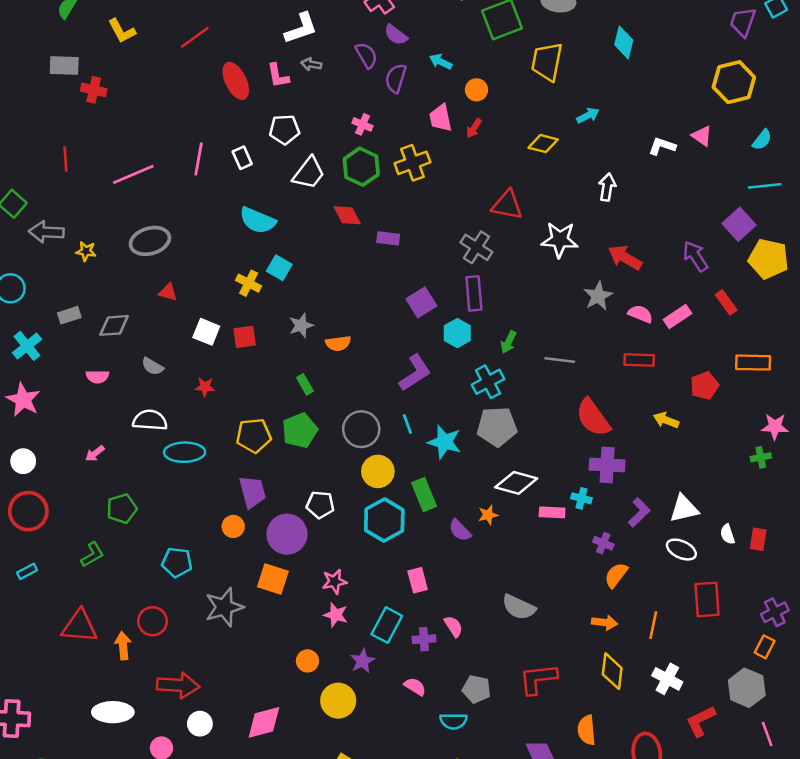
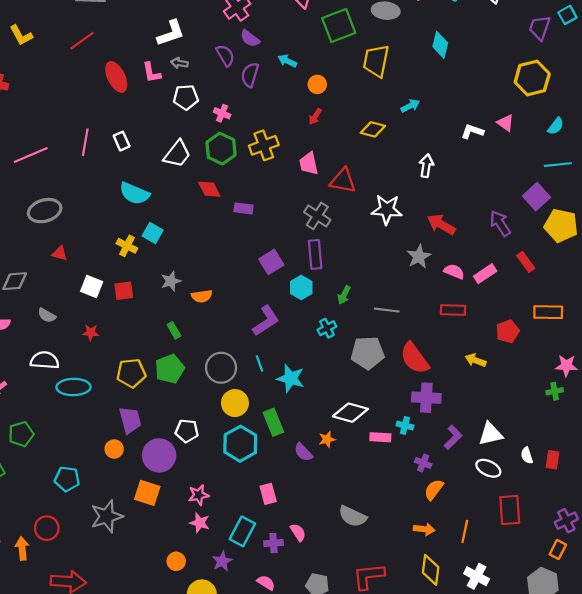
pink trapezoid: (441, 118) -> (309, 164), moved
white pentagon: (284, 130) -> (186, 97), moved
cyan cross: (488, 382) -> (327, 328), size x0.7
gray pentagon: (497, 427) -> (368, 353), moved

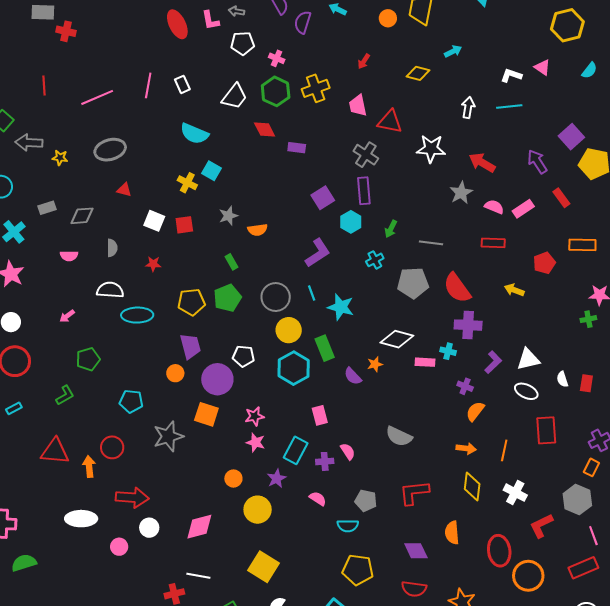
orange circle: (317, 84) -> (388, 18), moved
cyan line: (558, 165) -> (509, 107), moved
gray semicircle: (47, 315) -> (112, 248), turned -120

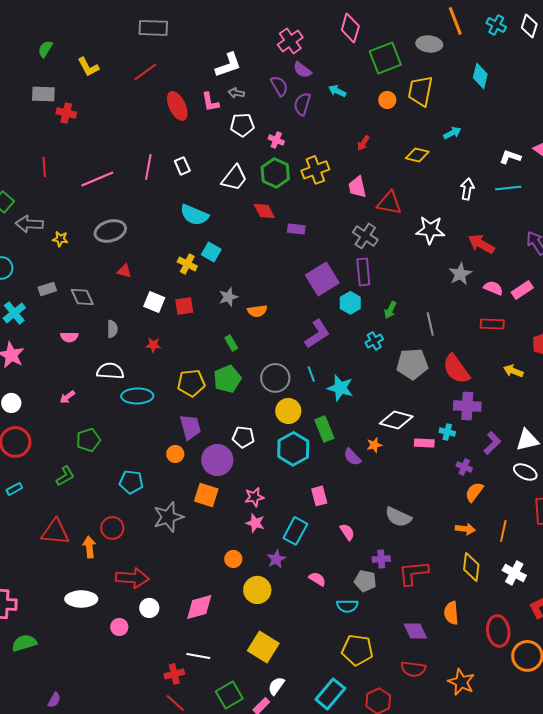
purple square: (323, 198) -> (322, 279), size x1.4
gray diamond: (82, 216) -> (82, 297), turned 70
gray line: (431, 243) -> (430, 324), turned 70
purple cross: (325, 461) -> (381, 559), moved

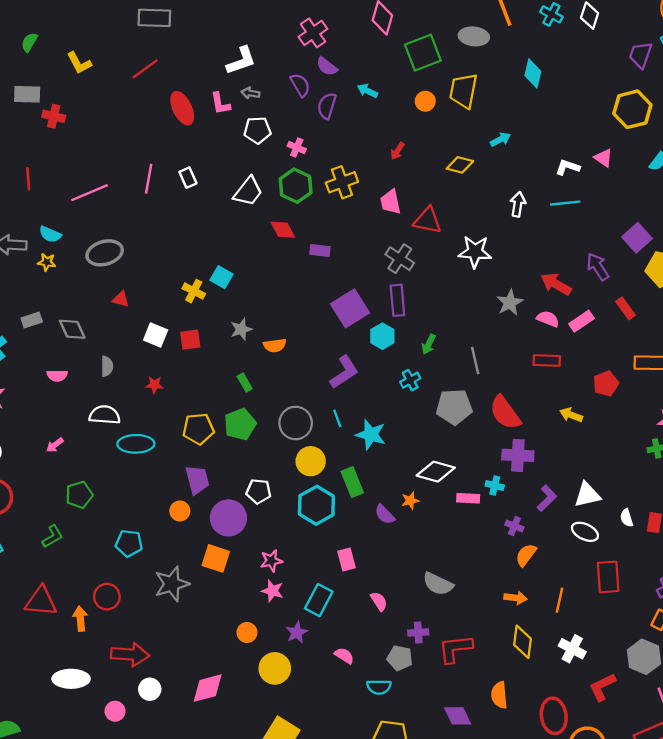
cyan semicircle: (194, 215) -> (50, 234), moved, size x0.7
red arrow: (481, 244) -> (556, 284), moved

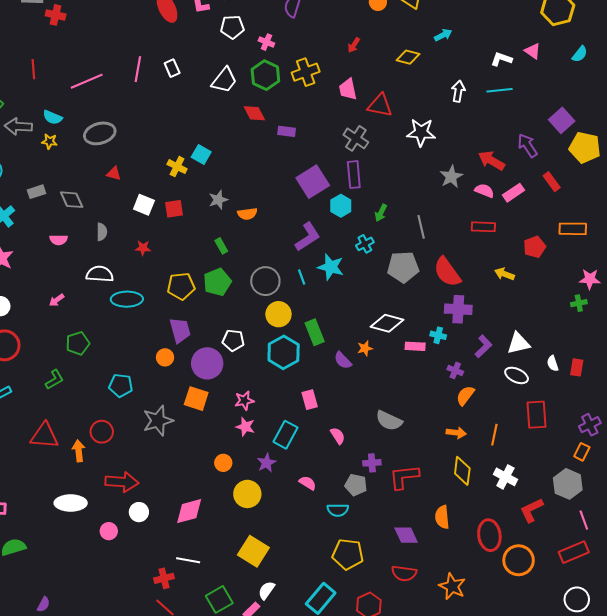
cyan star: (371, 435) -> (331, 267), moved

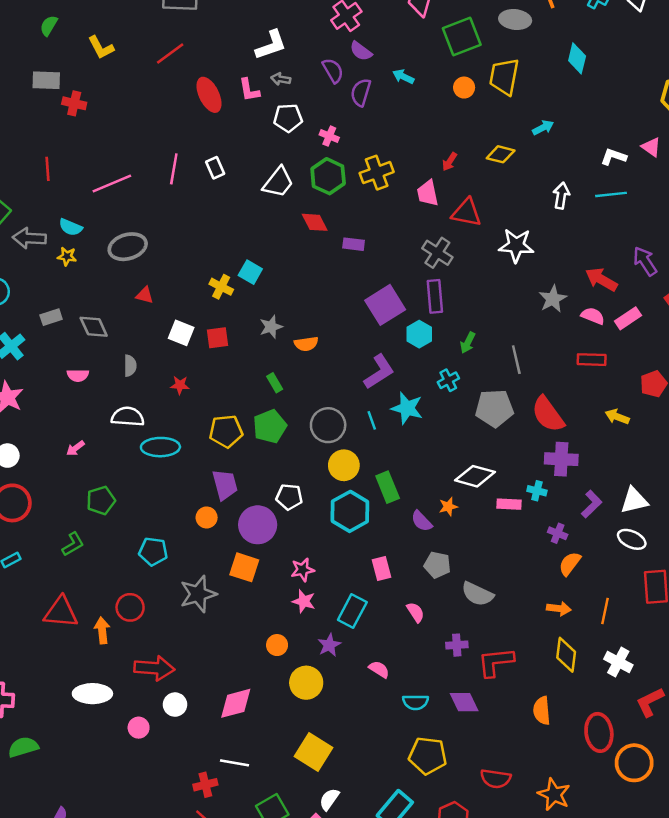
red arrow: (354, 45) -> (450, 162), moved
gray pentagon: (356, 485) -> (437, 565), moved
purple diamond: (406, 535) -> (464, 702), moved

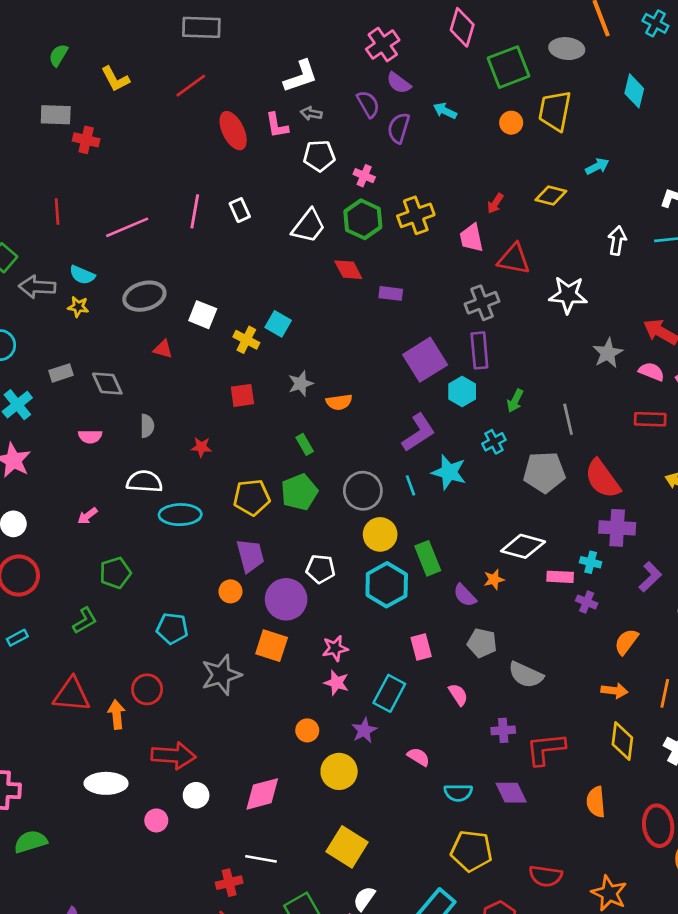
gray cross: (437, 253) -> (482, 303), turned 36
white square: (181, 333) -> (203, 315), moved
purple cross: (558, 533) -> (587, 602), moved

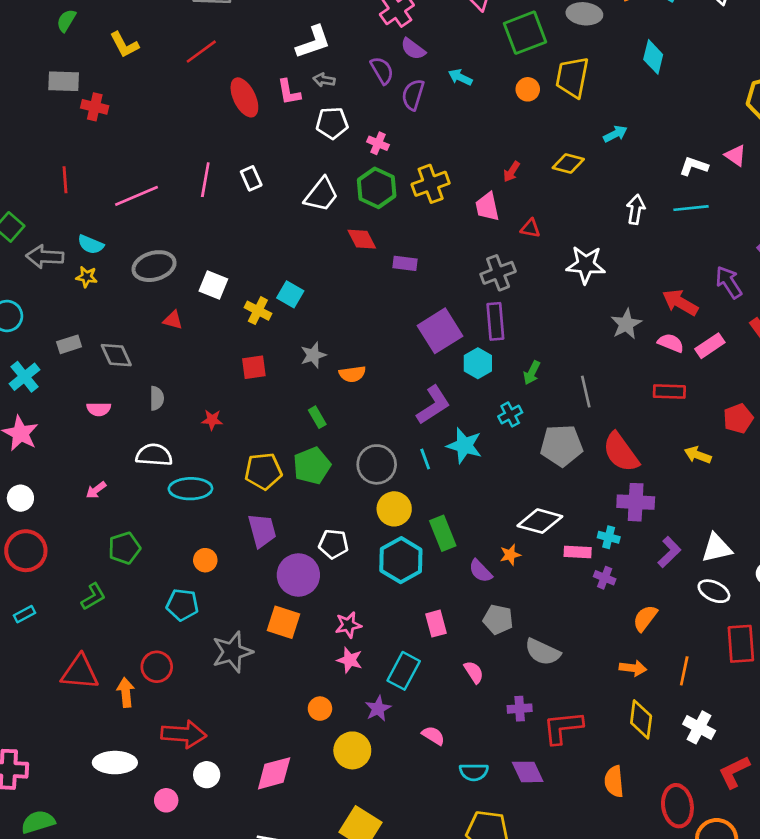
red triangle: (514, 259) -> (530, 228), size x0.6
orange circle: (230, 591) -> (205, 560), moved

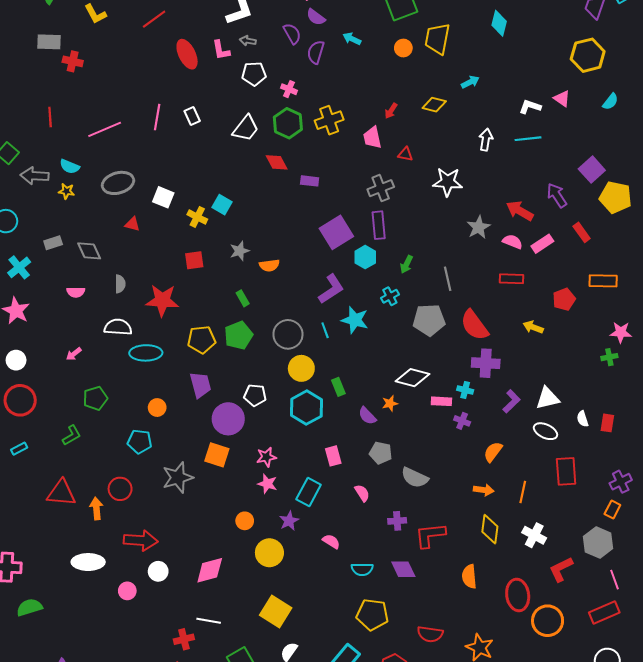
red star: (212, 420) -> (162, 300), size x2.0
green rectangle: (443, 533) -> (338, 387), size x0.7

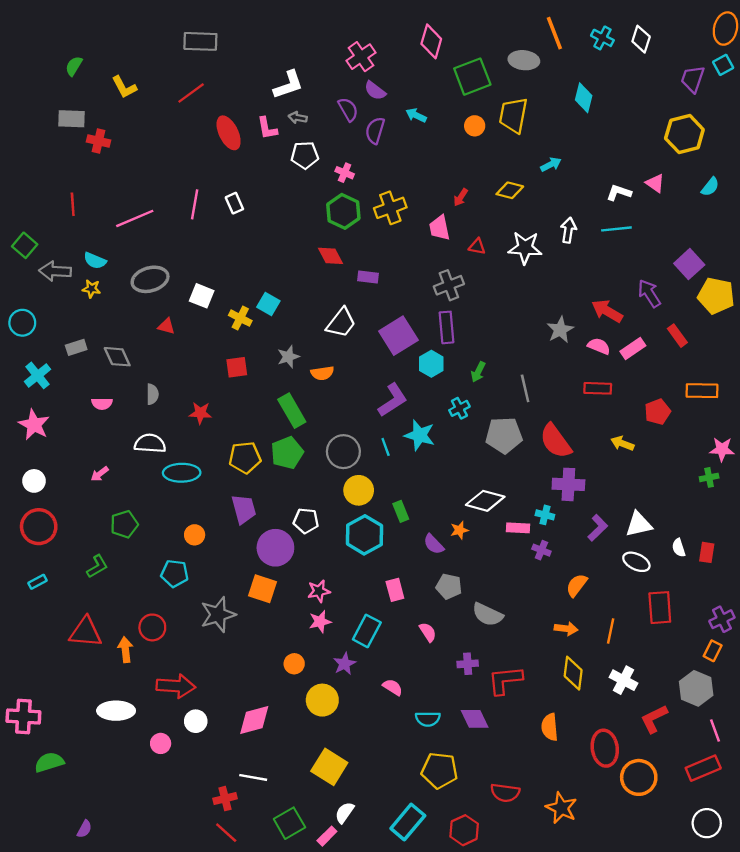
white trapezoid: (246, 128) -> (341, 323), moved
white star: (448, 182) -> (525, 248), moved
green rectangle: (243, 298) -> (292, 411), size x1.8
red star: (162, 300) -> (200, 413), size x0.6
pink star: (267, 484) -> (320, 622), turned -30

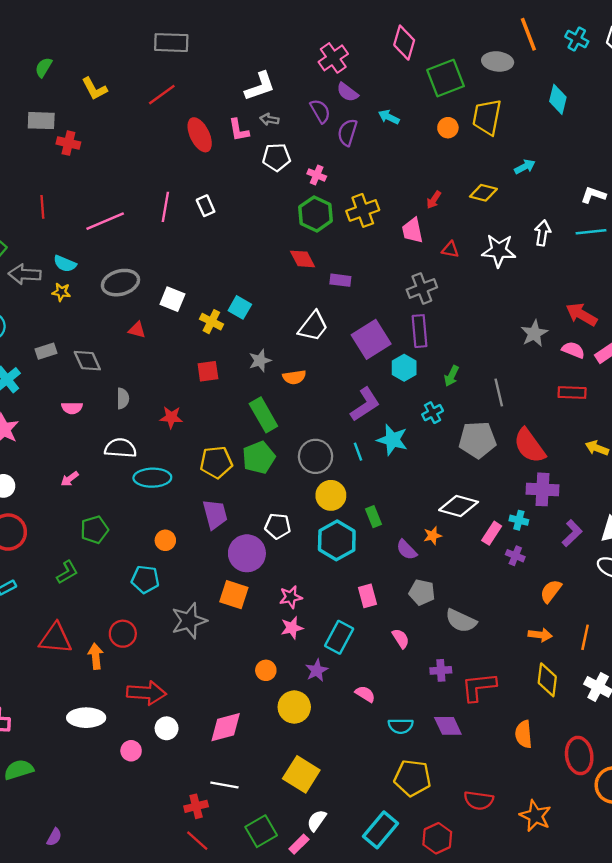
pink rectangle: (518, 528) -> (492, 533), turned -60

